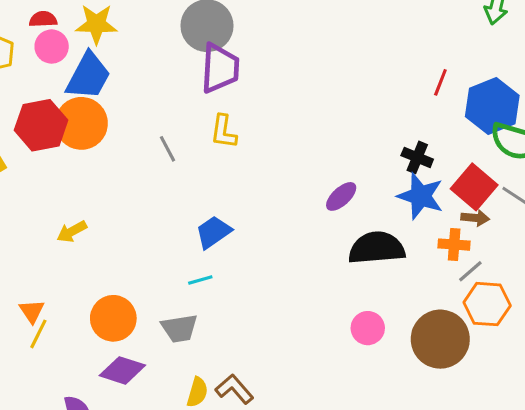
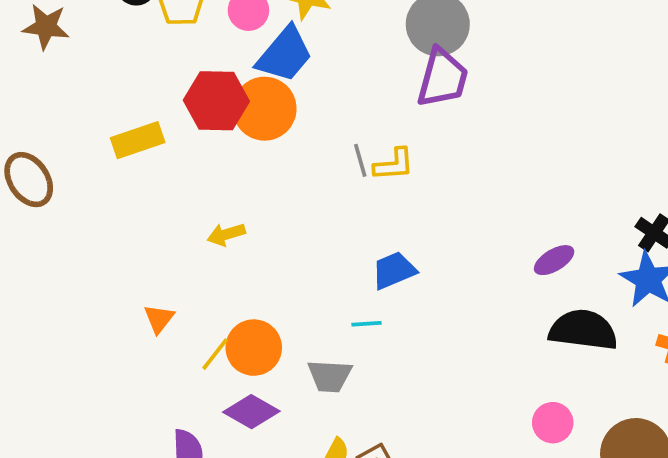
yellow L-shape: (224, 132) -> (394, 164), moved, turned -114
yellow line: (38, 334) -> (215, 354), moved

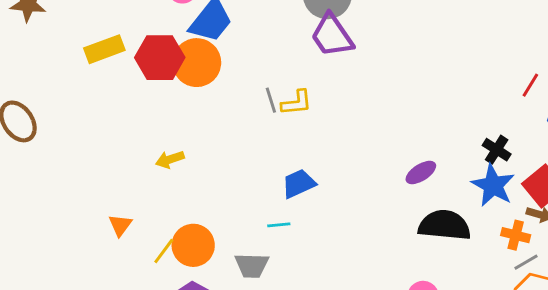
purple trapezoid: (442, 78) -> (332, 36), turned 132
yellow rectangle: (138, 140) -> (104, 49), moved

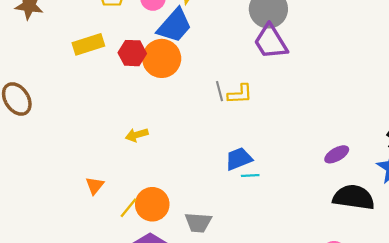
red hexagon: (160, 58) -> (132, 53), size x0.7
cyan line: (279, 225) -> (250, 176), moved

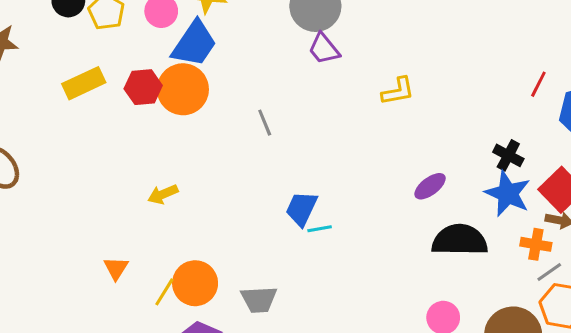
purple trapezoid: (271, 42) -> (324, 49), size x0.7
yellow L-shape: (240, 94) -> (398, 91), moved
blue trapezoid: (239, 159) -> (302, 209), turned -36

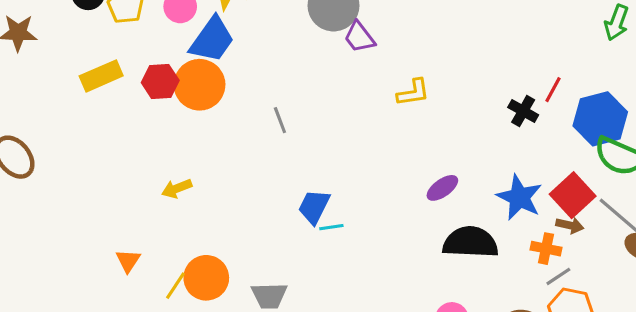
purple trapezoid: (324, 49) -> (359, 37), moved
black cross: (508, 155) -> (523, 111), moved

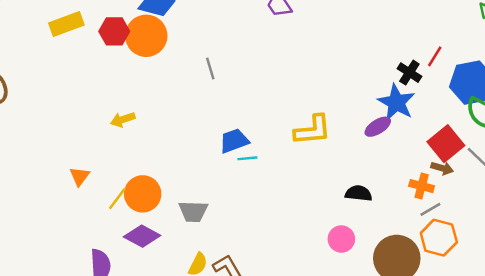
yellow L-shape: (413, 93) -> (313, 130), moved, size x1.4
purple ellipse: (442, 188) -> (378, 127), moved
blue star: (519, 197) -> (396, 102), moved
blue trapezoid: (314, 207) -> (234, 141), turned 40
black semicircle: (470, 242) -> (358, 193), moved, size x0.6

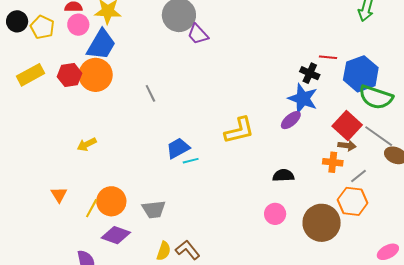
red line: (435, 56) -> (328, 57), turned 72
gray line: (430, 209) -> (358, 176), moved

